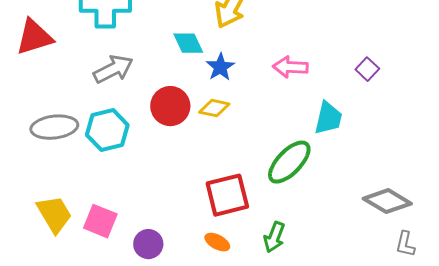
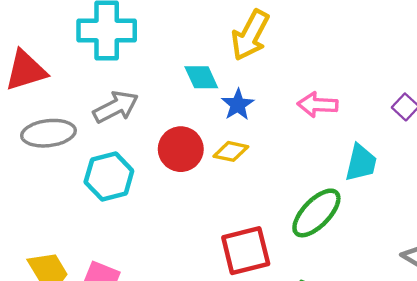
gray ellipse: (54, 127) -> (48, 133), moved

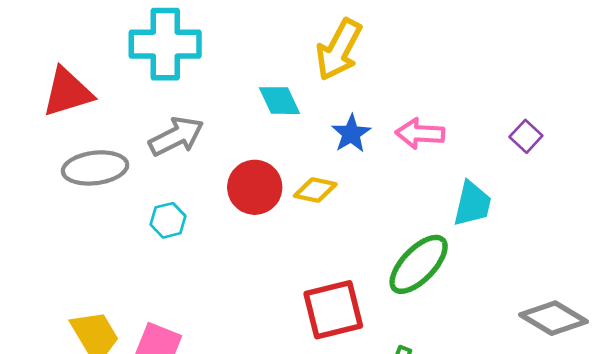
blue star: (238, 105) -> (351, 134), moved
cyan hexagon: (109, 176) -> (168, 220), size x0.6

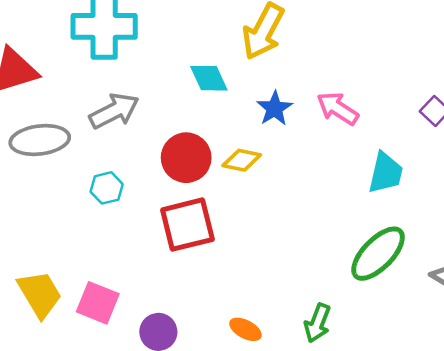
pink arrow: (420, 134) -> (338, 108), turned 30
green ellipse: (419, 264) -> (378, 254), moved
red square: (333, 310) -> (187, 225), moved

